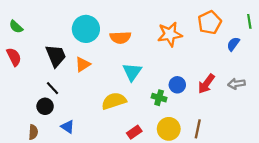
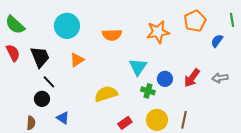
green semicircle: (16, 27) -> (15, 25), size x1.5
cyan circle: (86, 29) -> (67, 26), moved
black trapezoid: (56, 56) -> (40, 57), moved
cyan triangle: (132, 72) -> (138, 67), moved

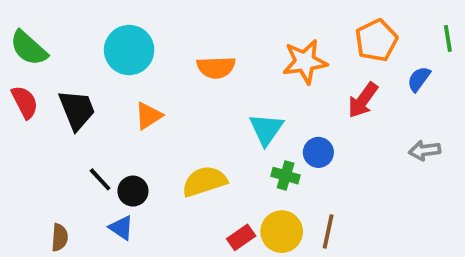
red arrow: (192, 78) -> (363, 100), moved
black line: (49, 82) -> (100, 179), moved
black circle: (42, 99) -> (133, 191), moved
yellow circle: (157, 120) -> (282, 232), moved
brown line: (184, 120) -> (328, 232), moved

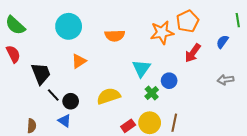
orange pentagon: (376, 40) -> (188, 21), moved
black trapezoid: (77, 110) -> (41, 74), moved
green cross: (286, 176) -> (152, 93), turned 32

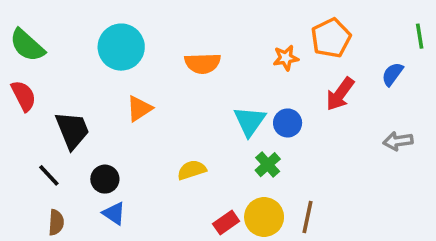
orange star: (162, 32) -> (286, 58), size x0.6
blue circle: (169, 81) -> (288, 123), moved
black line: (53, 95) -> (49, 175), moved
yellow semicircle: (109, 96) -> (192, 170), size x0.7
black circle: (71, 101) -> (105, 179), moved

